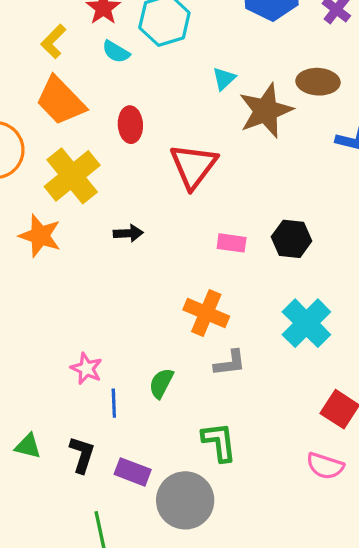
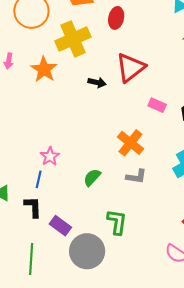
red triangle: (193, 166) -> (131, 68), moved
blue line: (114, 403) -> (39, 179), moved
black L-shape: (82, 455) -> (33, 207), turned -35

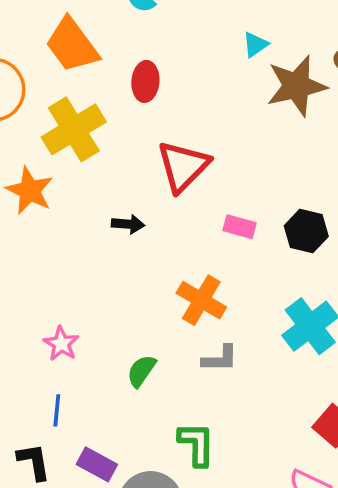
black arrow: (97, 82) -> (128, 224), moved
blue line: (39, 179) -> (57, 410), moved
black L-shape: (33, 207) -> (34, 462), moved

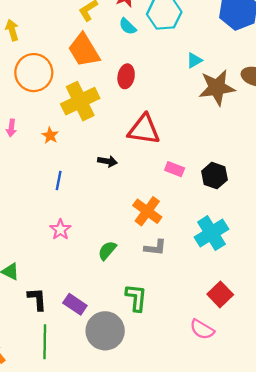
red triangle: (183, 166) -> (144, 129), turned 48
orange star: (30, 191) -> (50, 135), size x0.6
blue line: (57, 410) -> (59, 180), moved

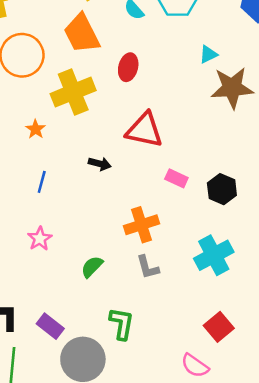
orange cross: (147, 211) -> (142, 225), turned 32
gray L-shape: (155, 248) -> (148, 267), turned 65

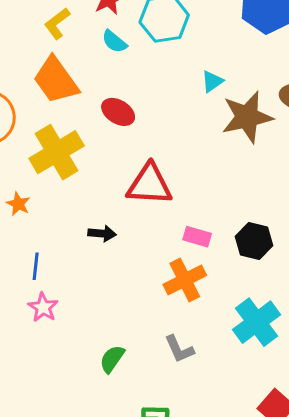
red ellipse: (128, 67) -> (118, 112), turned -64
orange cross: (142, 225) -> (185, 280), moved
pink star: (40, 239) -> (43, 307), moved

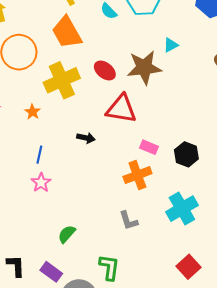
red ellipse: (118, 112) -> (105, 70), moved
brown star: (247, 117) -> (144, 68), moved
green semicircle: (112, 359) -> (67, 234), moved

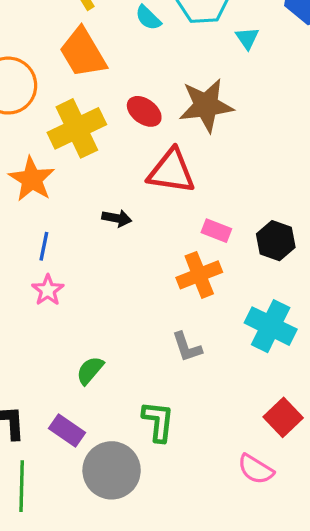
cyan triangle: (171, 45) -> (247, 38), moved, turned -35
orange star: (33, 112) -> (32, 179), size x1.8
cyan cross: (182, 209) -> (271, 326), turned -32

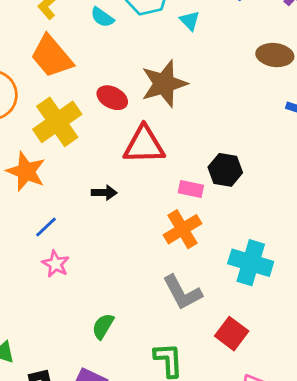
black hexagon: (276, 241) -> (225, 170), moved
blue line: (44, 246) -> (46, 227), turned 45
gray L-shape: (187, 347) -> (182, 292), size x1.4
red square: (283, 417) -> (232, 334), moved

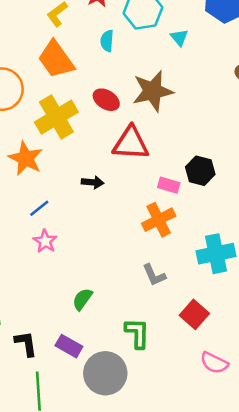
cyan semicircle: (102, 17) -> (107, 41), moved, turned 55
cyan cross: (251, 263) -> (216, 254), turned -33
gray L-shape: (182, 292) -> (154, 275), size x0.7

